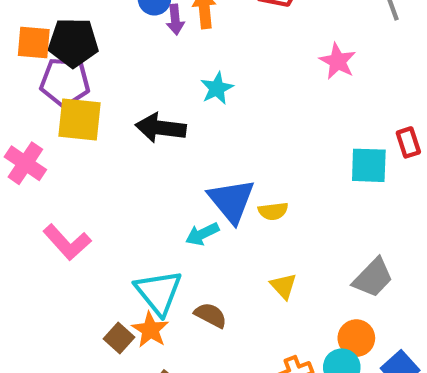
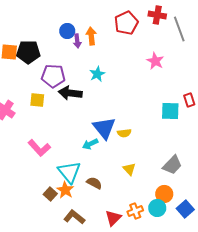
purple pentagon: (65, 82) -> (53, 76), moved
yellow square: (79, 120) -> (37, 100), moved, size x0.7
pink L-shape: (67, 242) -> (39, 148), moved

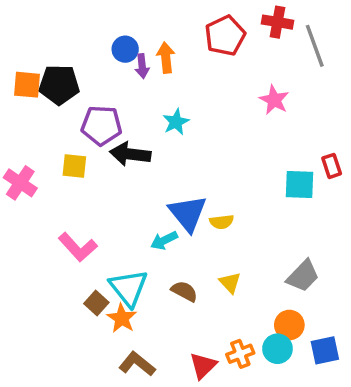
brown semicircle: (94, 183) -> (184, 291), moved
brown square: (50, 194) -> (96, 303), moved
blue square: (185, 209) -> (325, 350), turned 30

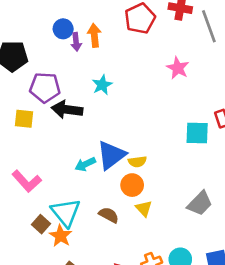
blue triangle: (188, 213) -> (111, 155), turned 32
cyan arrow: (164, 240) -> (85, 164), moved
orange circle: (289, 325) -> (132, 185), moved

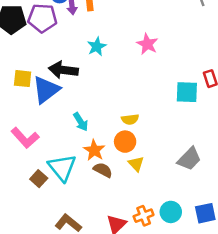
pink star: (178, 68) -> (147, 44), moved
purple pentagon: (45, 87) -> (42, 18), moved
blue triangle: (111, 155) -> (46, 90), moved
cyan arrow: (85, 164) -> (81, 122), turned -96
orange star: (61, 236) -> (94, 150), moved

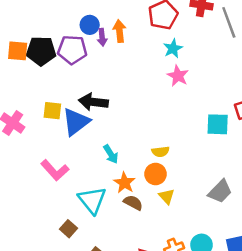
cyan star: (97, 46) -> (173, 48), moved
brown square: (39, 179) -> (69, 229), moved

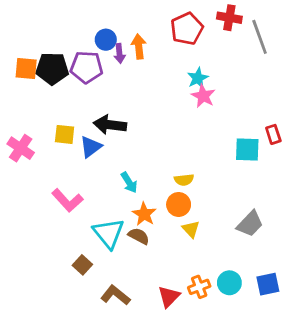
cyan star: (173, 48) -> (198, 78), moved
blue triangle: (76, 122) -> (91, 147), size x0.7
brown semicircle: (133, 203) -> (139, 236), moved

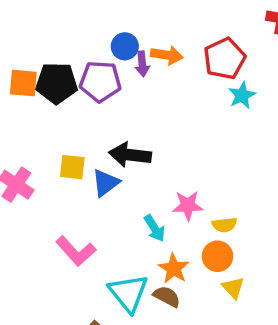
red pentagon: (187, 29) -> (224, 59), moved
orange arrow: (139, 47) -> (167, 55), turned 105
pink star: (203, 96) -> (188, 206), moved, turned -30

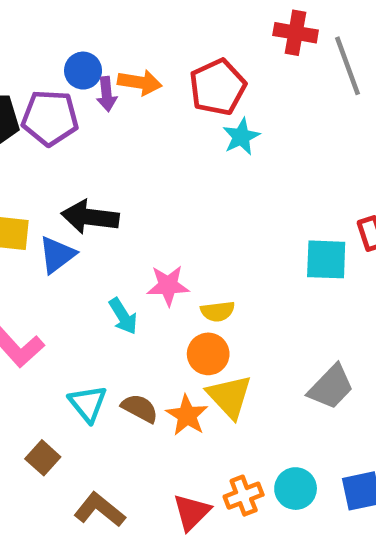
orange star: (174, 269) -> (187, 415), moved
yellow triangle: (233, 288) -> (229, 396), size x1.5
cyan triangle: (128, 293) -> (88, 404), size x0.7

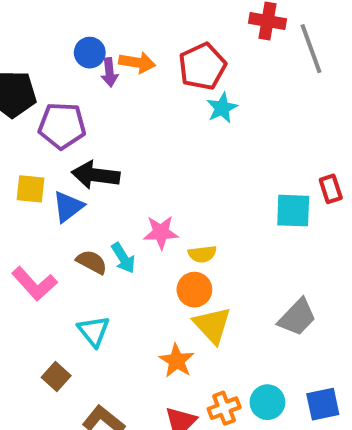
purple pentagon: (50, 118) -> (62, 126), moved
brown semicircle: (140, 408) -> (92, 262), moved
orange star: (187, 415) -> (177, 361), moved

